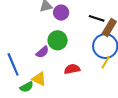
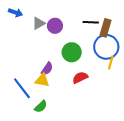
green circle: (58, 40) -> (72, 52), moved
yellow triangle: (39, 79) -> (42, 80), moved

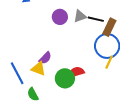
gray triangle: (39, 23) -> (80, 16), moved
green circle: (72, 52) -> (65, 78), moved
green semicircle: (41, 107) -> (33, 94), turned 96

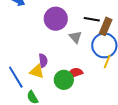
gray triangle: (80, 16) -> (75, 37), moved, turned -48
purple circle: (60, 17) -> (56, 19), size x1.5
purple semicircle: (45, 58) -> (43, 61), turned -48

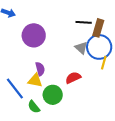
purple circle: (56, 19) -> (34, 35), moved
gray triangle: (75, 37) -> (81, 48), moved
green circle: (64, 80) -> (53, 95), moved

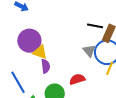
purple circle: (34, 35) -> (29, 41), moved
yellow triangle: (35, 80) -> (40, 52), moved

